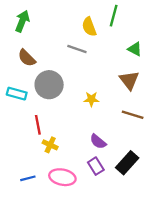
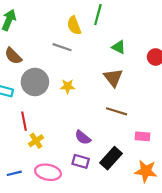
yellow star: (91, 99) -> (68, 86), moved
yellow cross: (50, 145) -> (36, 141), turned 32
purple rectangle: (96, 166) -> (81, 161), turned -42

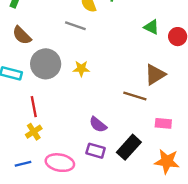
green triangle: (119, 47) -> (151, 27), moved
brown triangle: (113, 78) -> (155, 75), moved, turned 36
yellow cross: (36, 141) -> (34, 132), moved

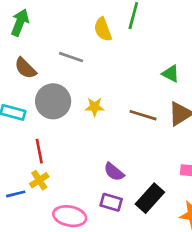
gray line: (75, 26) -> (71, 57), moved
green triangle: (151, 27) -> (171, 74), moved
brown line: (135, 96) -> (143, 115), moved
blue line: (23, 164) -> (16, 194), moved

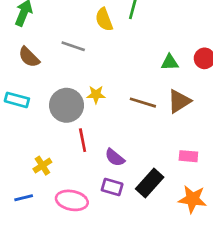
green triangle: (171, 74) -> (170, 62), turned -30
gray circle: (53, 101) -> (67, 105), moved
red line: (39, 151) -> (83, 140), moved
blue line: (16, 194) -> (24, 198), moved

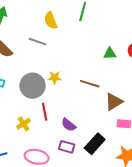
yellow semicircle: (104, 20) -> (51, 20), moved
brown triangle: (179, 101) -> (114, 102), moved
yellow cross: (42, 166) -> (24, 124), moved

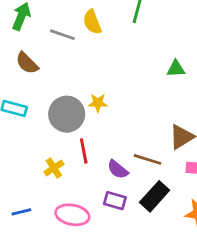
gray line: (38, 42) -> (62, 35), moved
brown line: (90, 84) -> (147, 159), moved

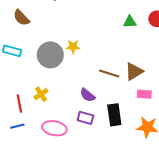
red line: (84, 151) -> (19, 103), moved
brown line: (147, 159) -> (109, 73), moved
black rectangle: (155, 196) -> (114, 115), turned -50

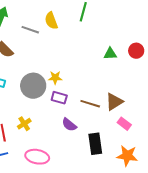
pink rectangle: (144, 94) -> (124, 124), turned 32
purple rectangle: (85, 118) -> (59, 98), moved

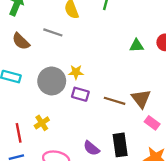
gray line: (30, 30) -> (53, 32), moved
brown triangle: (114, 102) -> (141, 99), turned -36
purple semicircle: (69, 125) -> (91, 148), moved

